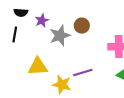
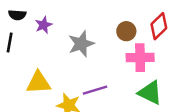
brown circle: (82, 26) -> (126, 31), moved
gray star: (60, 36) -> (81, 44), moved

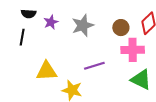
gray star: (81, 44) -> (83, 25), moved
purple line: (95, 90) -> (94, 66), moved

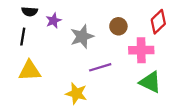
gray star: (83, 25) -> (82, 37), moved
brown circle: (121, 28) -> (118, 26), moved
yellow triangle: (47, 71) -> (30, 71), moved

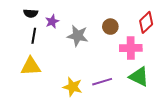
black line: (23, 37) -> (34, 36), moved
gray star: (82, 37) -> (78, 36), turned 30
purple line: (100, 67) -> (102, 82), moved

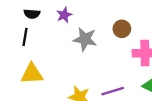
purple star: (52, 21) -> (64, 15), moved
black line: (34, 36) -> (25, 37), moved

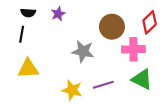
brown circle: (122, 29) -> (112, 27), size x1.5
gray star: (85, 39) -> (83, 51), moved

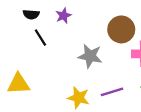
black line: (22, 34) -> (40, 38), moved, turned -42
yellow triangle: (28, 69) -> (18, 84), moved

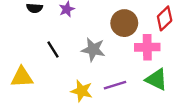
black line: (40, 38) -> (53, 50), moved

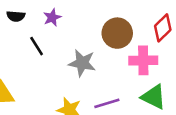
black line: (53, 50) -> (37, 46), moved

